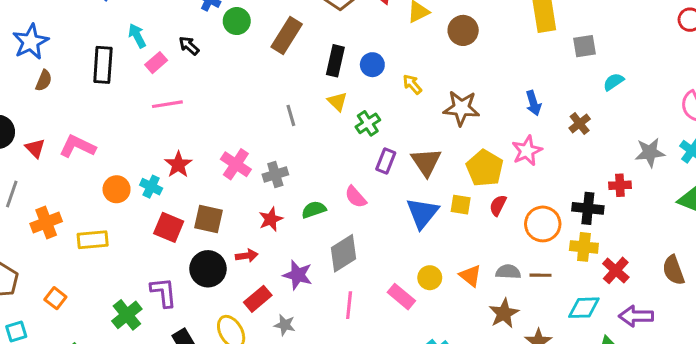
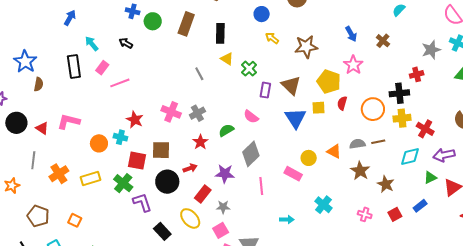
pink rectangle: (156, 63) -> (102, 68), moved
blue circle: (372, 65) -> (262, 14), moved
green cross: (127, 315) -> (123, 183), moved

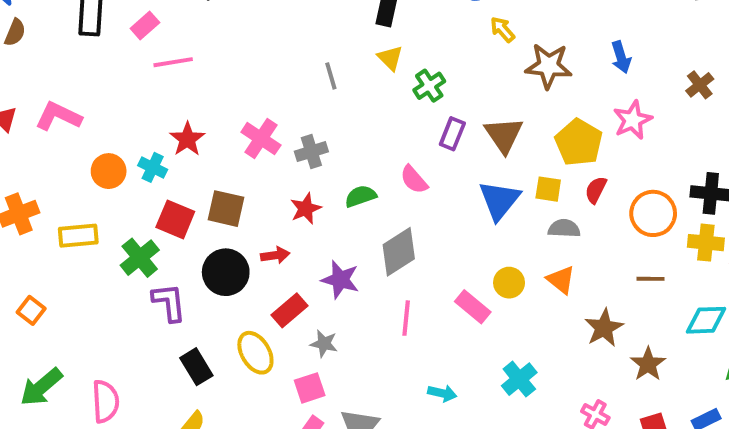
blue arrow: (351, 34) -> (621, 57), moved
yellow arrow: (272, 38) -> (502, 29), moved
gray semicircle: (357, 144) -> (564, 228), moved

